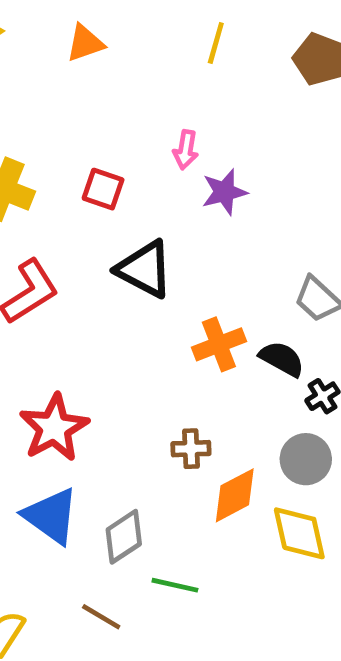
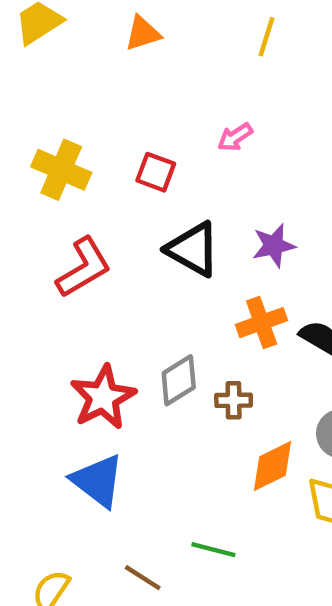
pink arrow: (186, 150) -> (235, 137), turned 45
purple star: (224, 192) -> (274, 246), moved
brown cross: (191, 449) -> (234, 400), moved
gray diamond: (124, 537) -> (179, 380), moved

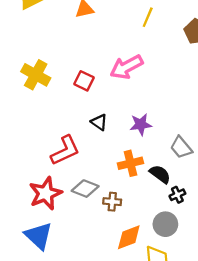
pink arrow: (235, 137) -> (126, 67), size x1.8
black triangle: (193, 249) -> (99, 122), size x0.6
red L-shape: (84, 268) -> (65, 150), moved
gray diamond: (179, 380) -> (85, 189), turned 48

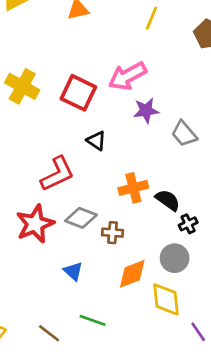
red square: (84, 81) -> (78, 93), size x1.5
purple star: (141, 124) -> (146, 111), moved
gray trapezoid: (181, 147) -> (184, 134), moved
blue triangle: (39, 236) -> (73, 271), moved, size x0.6

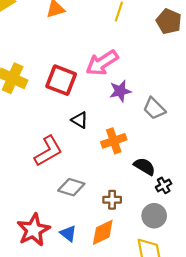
orange cross: (133, 188) -> (114, 141), moved
red star: (35, 224) -> (33, 230), moved
brown cross: (113, 233) -> (112, 200), moved
orange diamond: (132, 274) -> (103, 232), moved

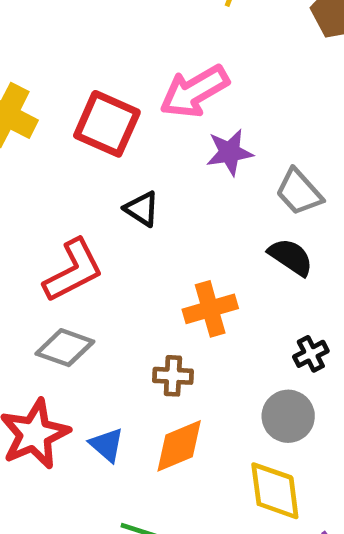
orange cross: (114, 141) -> (210, 309), moved
black semicircle: (145, 166) -> (291, 257), moved
gray diamond: (71, 187) -> (65, 348), moved
brown cross: (112, 200) -> (173, 376), moved

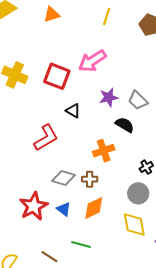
purple star: (230, 152) -> (109, 97), moved
black semicircle: (291, 257) -> (125, 125), moved
gray diamond: (65, 348) -> (64, 178), moved

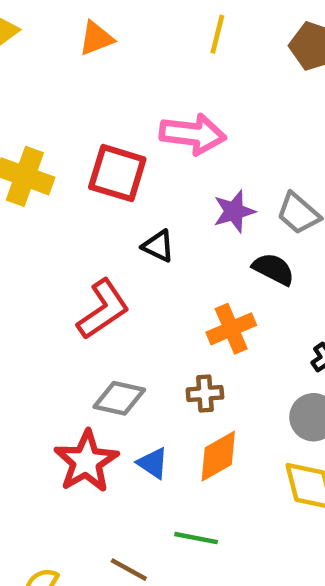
pink arrow: (92, 61) -> (193, 134), turned -136
gray diamond: (64, 178) -> (119, 398), moved

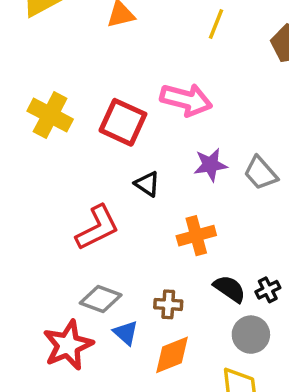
black semicircle: (273, 269) -> (230, 289), moved
orange cross: (231, 329) -> (196, 236), moved
blue triangle: (153, 463) -> (126, 333), moved

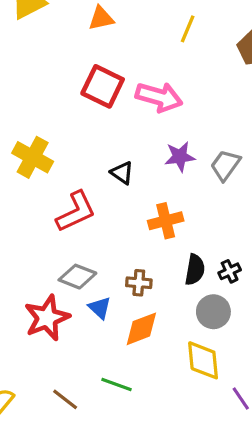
yellow cross: (50, 115) -> (33, 157), moved
red square: (123, 122) -> (103, 86), moved
gray trapezoid: (261, 173) -> (225, 165), turned 76
black semicircle: (230, 289) -> (195, 270), turned 64

